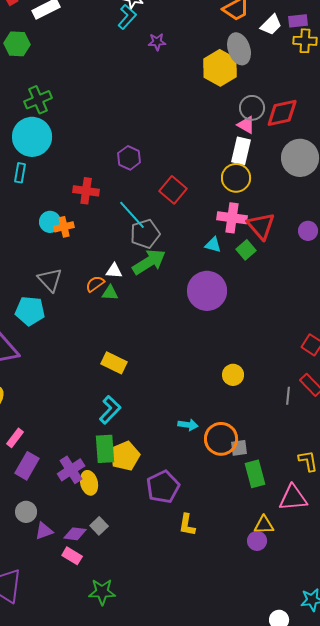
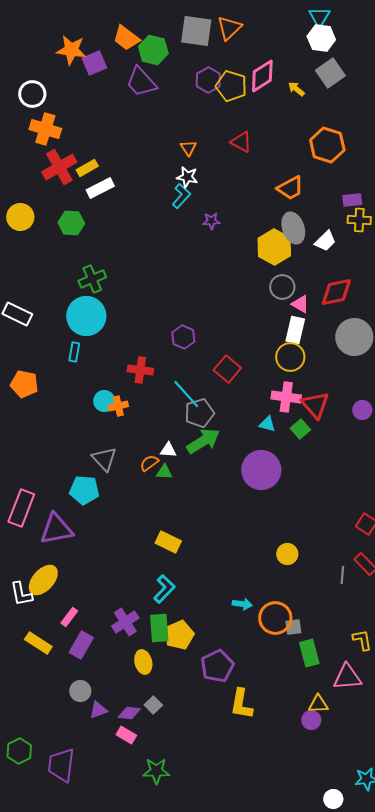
white trapezoid: (271, 25) -> (325, 241), moved
gray circle: (252, 108) -> (282, 287), moved
purple cross: (71, 470) -> (125, 622), moved
yellow L-shape: (187, 525) -> (241, 704), size x1.4

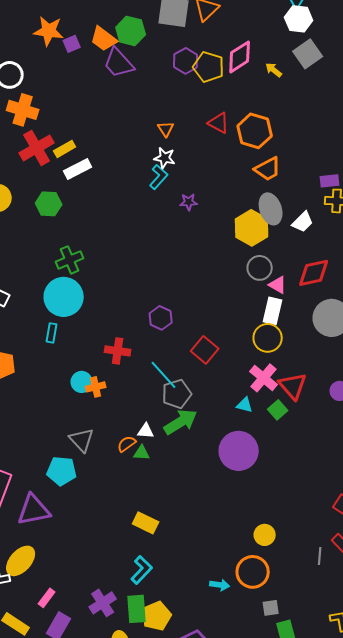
orange trapezoid: (126, 38) -> (104, 39), moved
purple square: (94, 63) -> (72, 44), size x0.7
orange hexagon: (327, 145) -> (255, 131), moved
pink cross: (286, 397) -> (264, 378), turned 32
orange circle: (275, 618) -> (253, 572), moved

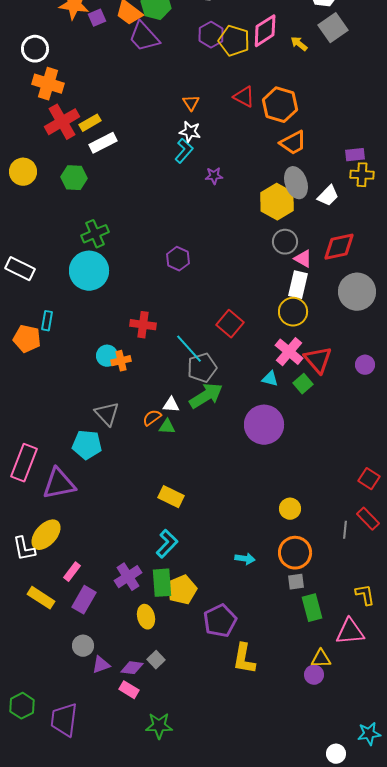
purple hexagon: (161, 318) -> (178, 259), moved
cyan rectangle: (52, 333) -> (47, 321), moved
orange circle: (253, 572) -> (295, 553), moved

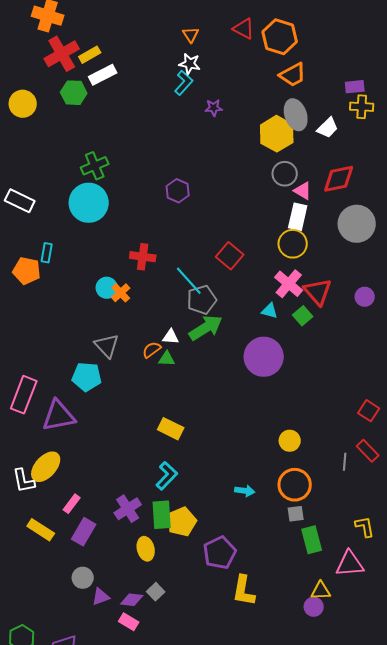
green hexagon: (74, 178) -> (74, 93), moved
orange cross: (121, 361) -> (121, 293), turned -30

